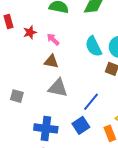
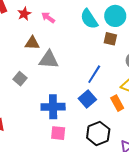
brown triangle: (51, 61) -> (32, 43), moved
gray triangle: (58, 88) -> (49, 60), moved
gray square: (17, 96) -> (20, 79), turned 32

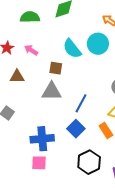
brown square: (110, 39) -> (56, 68), moved
gray triangle: (49, 60) -> (52, 91), moved
pink square: (58, 133) -> (39, 163), moved

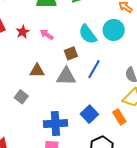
brown square: (56, 68) -> (71, 53), turned -32
brown triangle: (17, 77) -> (37, 71), moved
blue line: (81, 103) -> (94, 69), moved

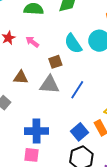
blue line: (94, 69) -> (77, 90), moved
blue square: (89, 114) -> (79, 132), moved

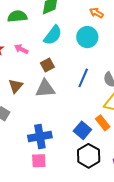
cyan semicircle: (73, 44) -> (53, 35), moved, turned -100
brown triangle: (21, 77) -> (16, 86), turned -42
blue line: (77, 90) -> (83, 78), moved

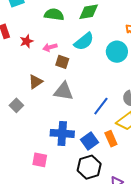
pink arrow: (21, 49) -> (50, 47), turned -56
brown square: (47, 65) -> (62, 62), moved, turned 32
blue line: (83, 78) -> (101, 106), moved
blue cross: (40, 136) -> (62, 133), moved

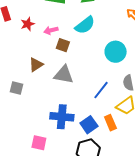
cyan circle: (117, 52) -> (116, 52), moved
gray square: (16, 105) -> (16, 88), turned -32

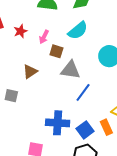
pink arrow: (51, 30) -> (44, 37), turned -48
gray triangle: (64, 75) -> (70, 70), moved
blue line: (101, 90) -> (83, 92), moved

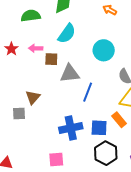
pink arrow: (44, 37) -> (36, 48), turned 80
brown triangle: (30, 72) -> (33, 97), moved
blue square: (85, 130) -> (99, 128), turned -36

